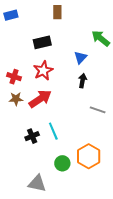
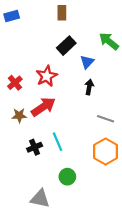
black rectangle: (42, 42) -> (66, 46), moved, turned -30
red cross: (14, 77) -> (15, 83), turned 32
brown star: (16, 99) -> (19, 115), moved
orange hexagon: (89, 156) -> (106, 152), moved

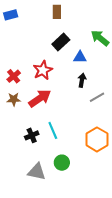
blue triangle: (87, 62) -> (80, 57), turned 48
brown star: (19, 115) -> (14, 99), moved
gray line: (106, 119) -> (97, 97), moved, turned -49
gray triangle: (40, 199) -> (37, 172), moved

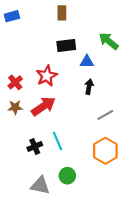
black rectangle: (61, 42) -> (66, 45), turned 36
gray line: (97, 97) -> (105, 115), moved

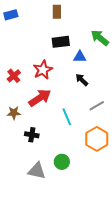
black arrow: (89, 87) -> (82, 80), turned -56
brown star: (15, 107) -> (14, 113), moved
cyan line: (58, 141) -> (67, 117), moved
black cross: (35, 146) -> (32, 135), turned 32

